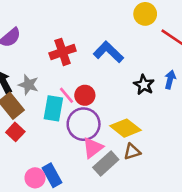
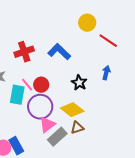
black star: (144, 85) -> (79, 83), moved

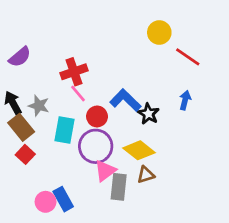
blue L-shape: (59, 52) -> (125, 100), moved
pink line: (27, 85) -> (78, 93), moved
gray rectangle: (57, 137) -> (119, 187), turned -42

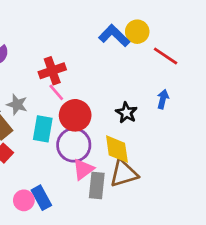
blue L-shape: (125, 100) -> (114, 36), moved
red circle: (97, 116) -> (75, 115), size x1.5
yellow diamond: (139, 150) -> (117, 149), turned 44
brown triangle: (146, 175) -> (124, 173), size x1.6

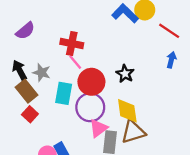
red cross: (52, 71) -> (72, 44), turned 30
blue arrow: (163, 99) -> (171, 60), moved
black star: (126, 113) -> (125, 74), moved

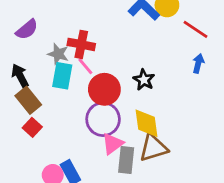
gray star: (42, 73) -> (58, 54), moved
cyan rectangle: (64, 93) -> (62, 76), moved

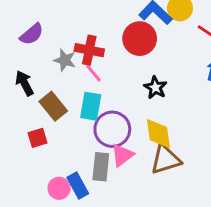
cyan rectangle: (62, 76) -> (91, 106), moved
red circle: (104, 89) -> (140, 39), moved
brown rectangle: (28, 100) -> (53, 106), moved
red square: (32, 127) -> (37, 138), turned 30
gray rectangle: (126, 160) -> (101, 167), moved

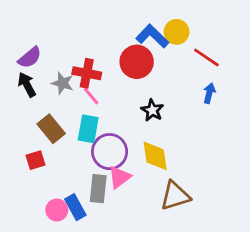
black arrow: (24, 83) -> (27, 85), moved
brown triangle: (166, 159) -> (175, 196), moved

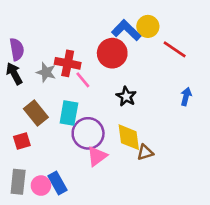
purple semicircle: (30, 58) -> (17, 49), turned -60
blue arrow: (209, 93) -> (186, 96), moved
pink line: (91, 96) -> (83, 80), moved
gray rectangle: (98, 189) -> (18, 182), moved
brown triangle: (175, 196) -> (145, 152), moved, size x0.6

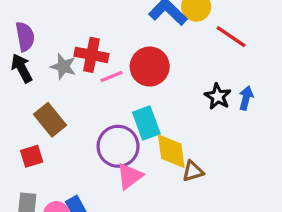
red circle: (112, 53) -> (150, 67), moved
pink line: (83, 80) -> (111, 76), turned -72
black star: (126, 96) -> (218, 96), moved
cyan rectangle: (69, 113) -> (146, 123), moved, turned -30

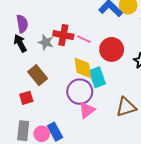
red circle: (150, 67) -> (112, 49), moved
pink line: (111, 76) -> (84, 39), moved, turned 48
yellow diamond: (171, 151) -> (83, 68), moved
brown triangle: (193, 171) -> (126, 107), size x1.5

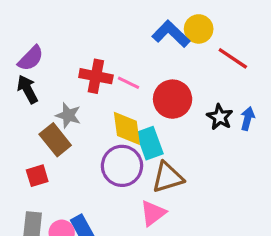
purple semicircle: (22, 24) -> (31, 58), turned 54
gray star: (46, 42) -> (68, 115), moved
brown triangle: (126, 107) -> (168, 177), moved
pink triangle: (87, 110) -> (153, 213), moved

